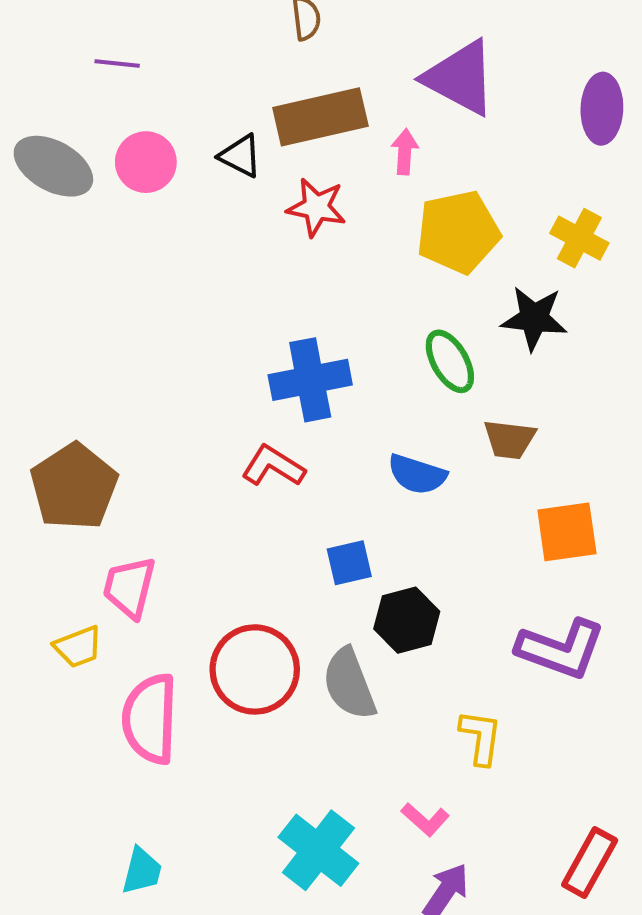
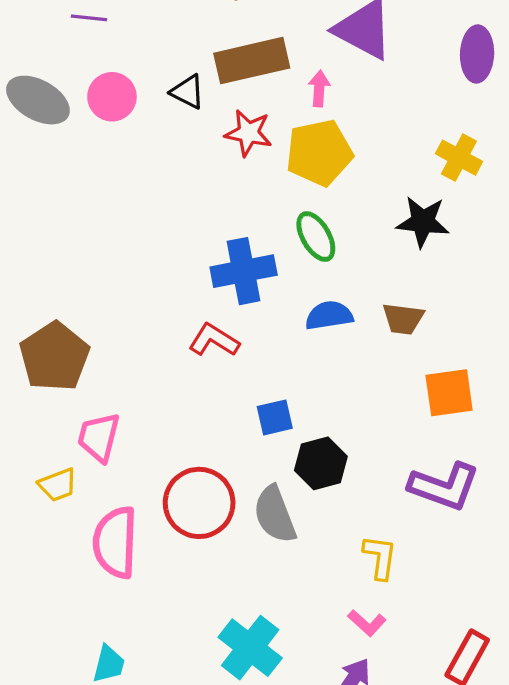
yellow pentagon: (458, 232) -> (319, 153), moved
green ellipse: (450, 361) -> (316, 237), moved
blue semicircle: (417, 474) -> (329, 315), moved, turned 153
pink L-shape: (425, 819) -> (367, 623), moved

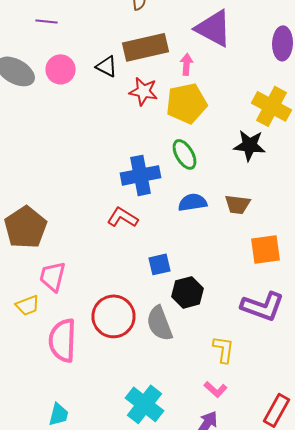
yellow cross: (459, 158) -> (272, 106), size x1.4

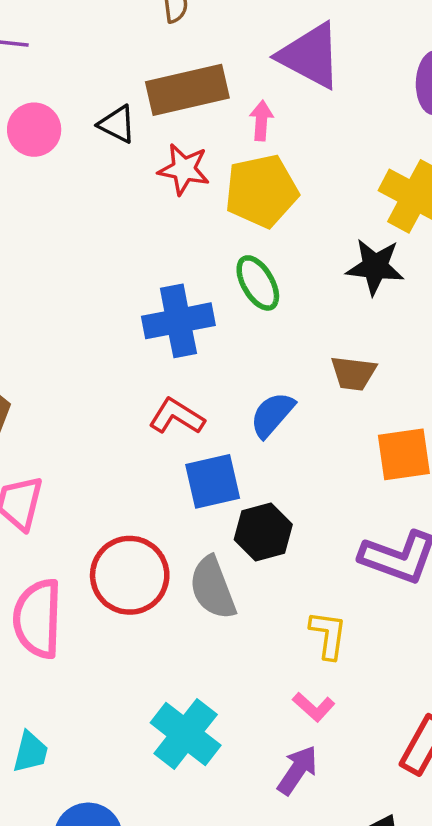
blue semicircle: (192, 202) -> (272, 415), moved, turned -40
red L-shape: (122, 217) -> (177, 416), moved
blue square: (160, 264) -> (213, 481), size x1.4

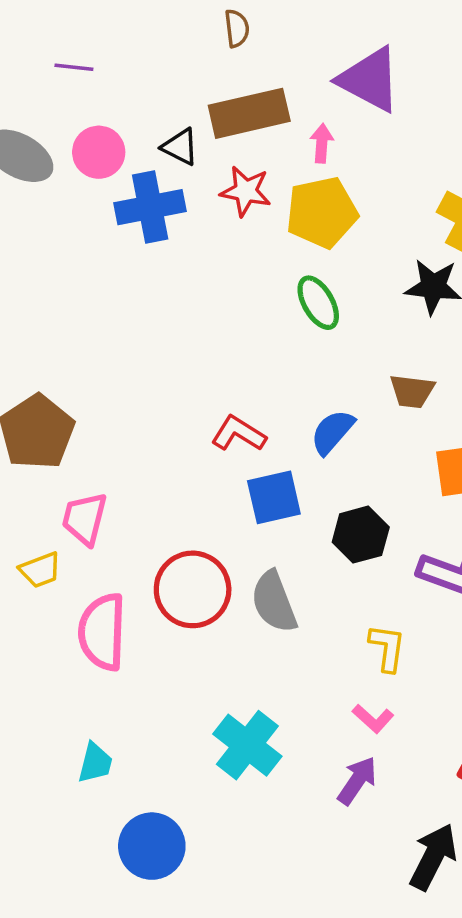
blue cross: (178, 321) -> (150, 207), moved
black hexagon: (263, 532) -> (361, 535), moved

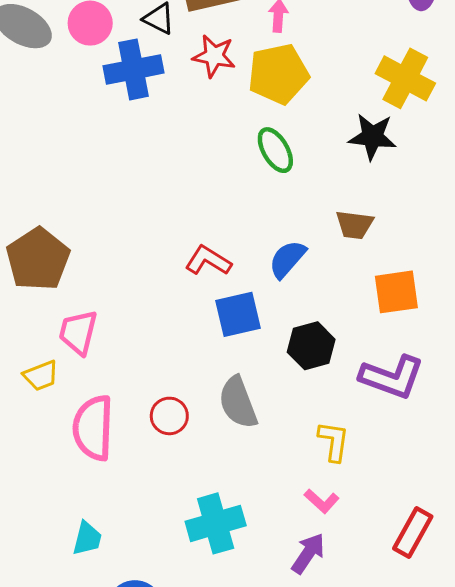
red circle: (193, 589) -> (169, 416), moved, size x0.6
cyan cross: (247, 745) -> (216, 523), turned 36

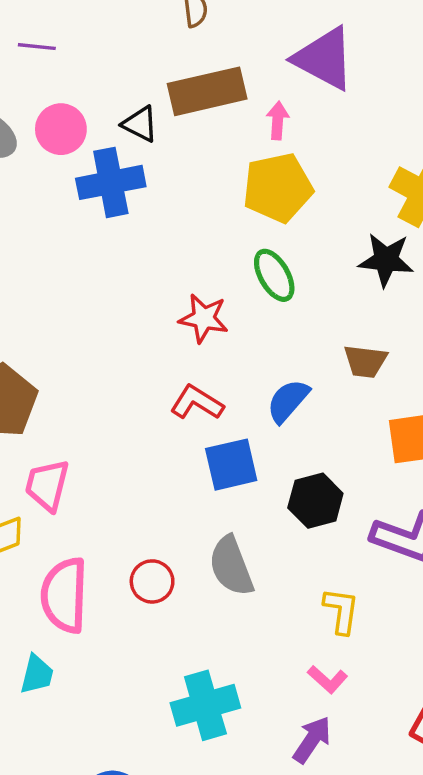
red star: (214, 56) -> (204, 318), moved
cyan trapezoid: (87, 538) -> (37, 674), moved

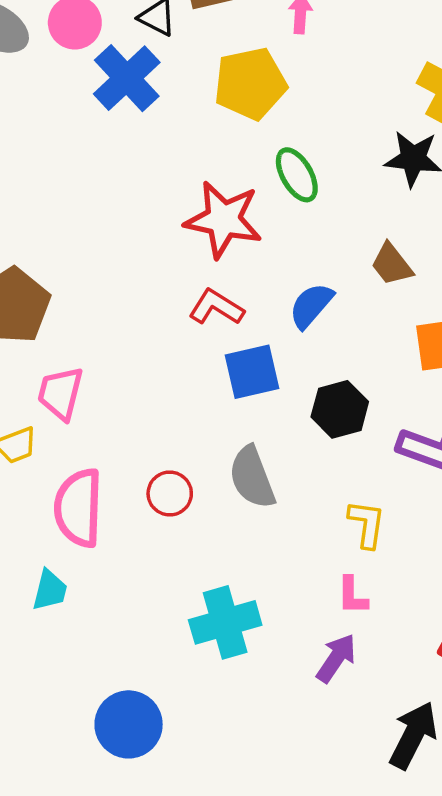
blue cross: (111, 182) -> (127, 78), turned -32
yellow pentagon: (278, 188) -> (250, 83), moved
red star: (204, 318) -> (223, 220), size x1.5
brown trapezoid: (365, 361) -> (392, 264), turned 45
pink L-shape: (328, 680) -> (352, 596), turned 48

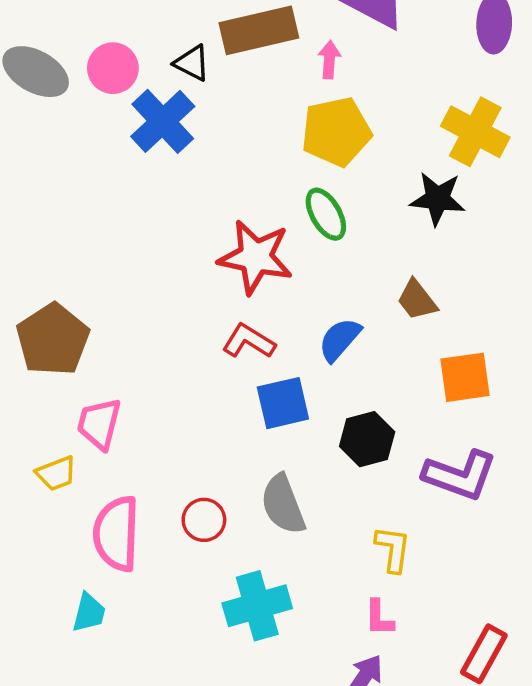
yellow pentagon: (250, 83) -> (336, 132), moved
cyan cross: (225, 622) -> (257, 606), moved

